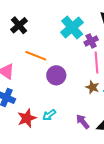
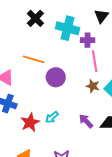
black cross: (19, 25) -> (35, 18), moved
cyan cross: (72, 27) -> (67, 28), turned -30
purple cross: (91, 41) -> (88, 40), turned 32

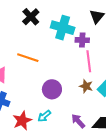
purple circle: (56, 77) -> (52, 89), moved

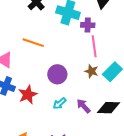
cyan arrow: (44, 116) -> (60, 103), moved
red star: (22, 121) -> (28, 95), moved

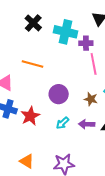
brown star: (91, 71) -> (91, 99), moved
purple arrow: (84, 106) -> (87, 124), turned -42

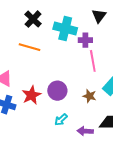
orange line: (33, 64) -> (30, 47), moved
red star: (30, 116) -> (31, 95), moved
purple arrow: (87, 124) -> (85, 131), moved

